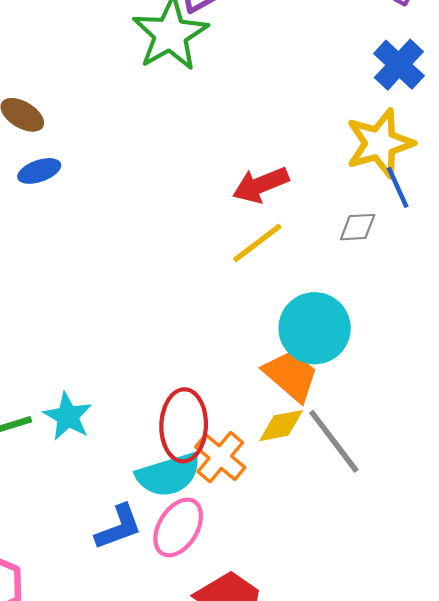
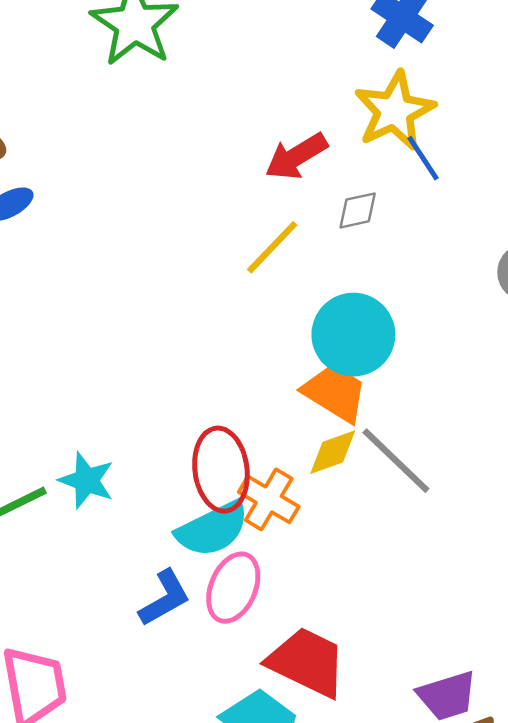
red arrow: (261, 185) -> (296, 156), moved
gray diamond: (358, 227) -> (358, 210), moved

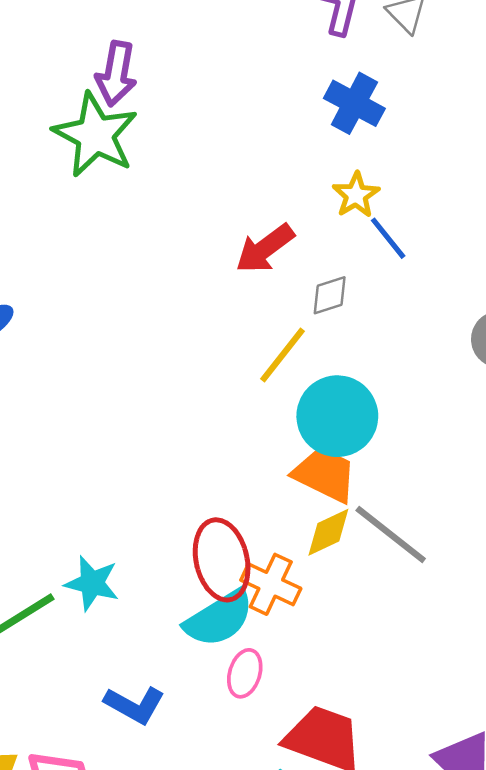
yellow star: (395, 111) -> (356, 195), size x0.6
yellow line: (272, 247) -> (283, 355), moved
pink ellipse: (233, 588) -> (245, 673), size x0.7
blue L-shape: (165, 598) -> (134, 705), moved, turned 64

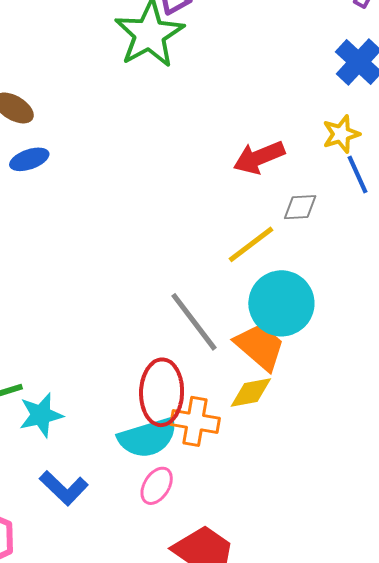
gray line: (391, 535) -> (194, 322), moved
cyan star: (92, 583) -> (41, 415), moved, turned 30
orange cross: (271, 584) -> (195, 421), turned -30

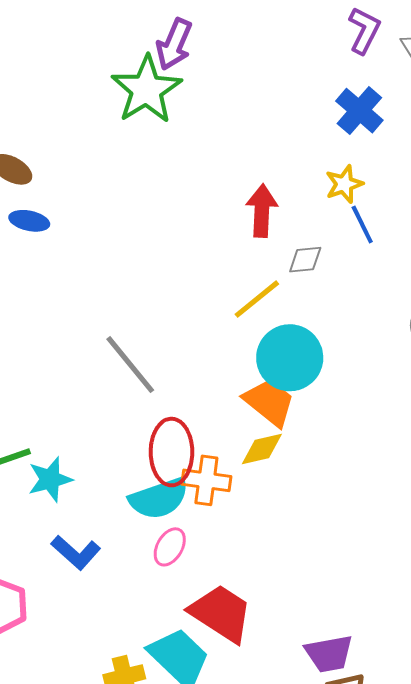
red arrow: (259, 157) -> (262, 211), turned 117
blue ellipse: (29, 159) -> (29, 221), turned 33
gray line: (194, 322) -> (130, 365), moved

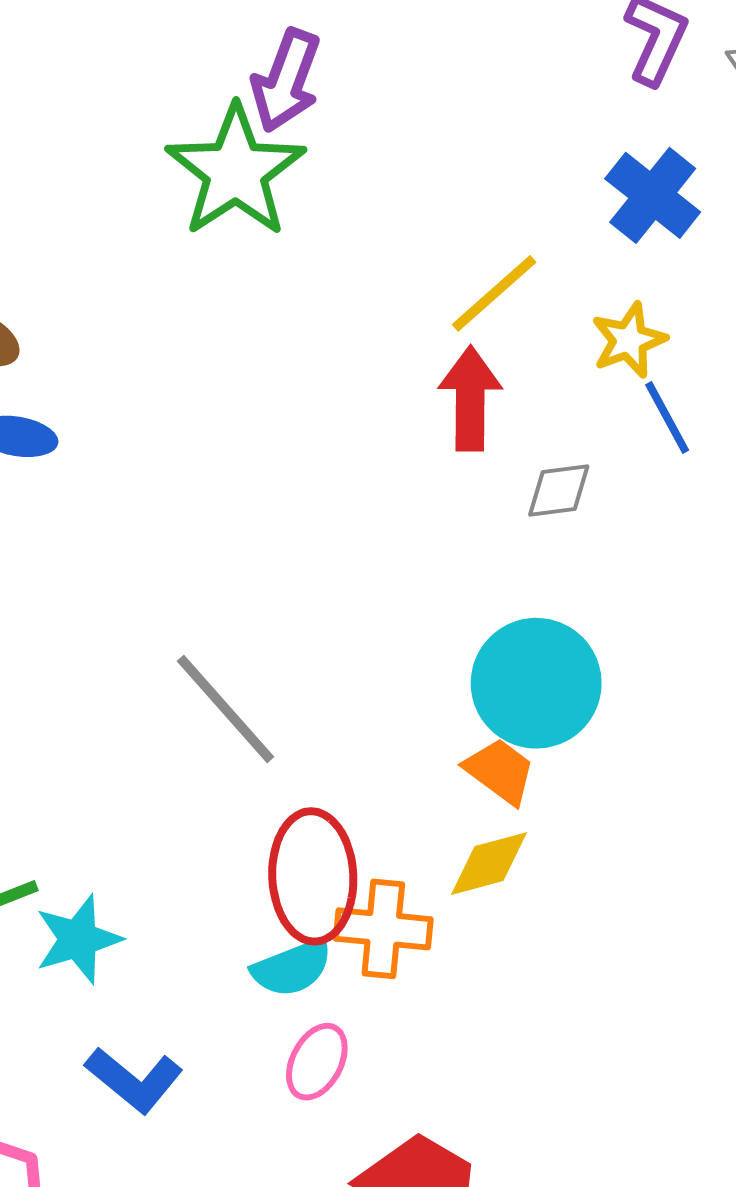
yellow line: (257, 299) -> (494, 293), moved
orange trapezoid: (269, 402) -> (500, 771), size x0.7
cyan semicircle: (159, 498) -> (292, 968), size x0.7

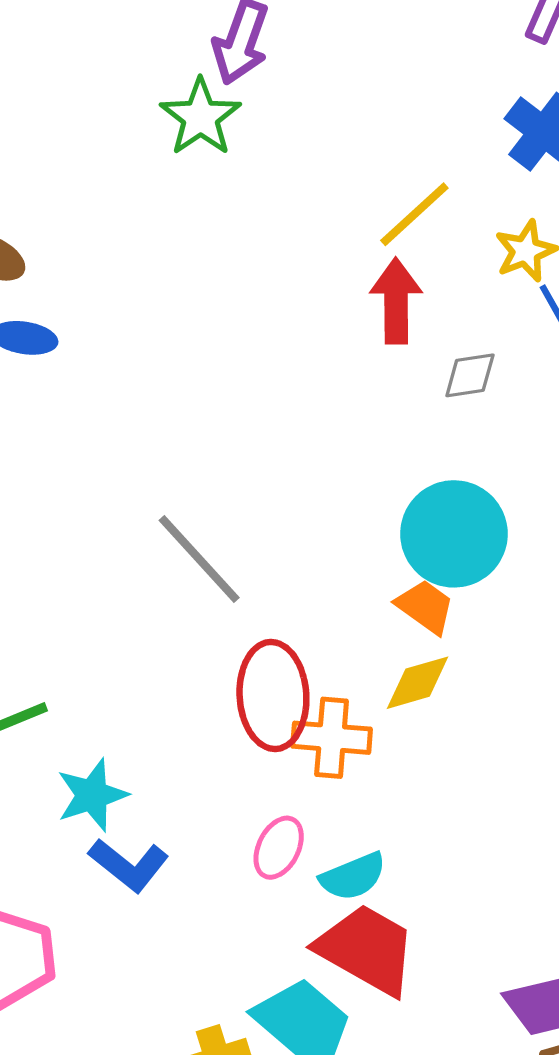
green star: (236, 171) -> (200, 117), size x0.7
cyan star: (78, 939) -> (92, 795), moved
cyan semicircle: (292, 968) -> (353, 876), moved

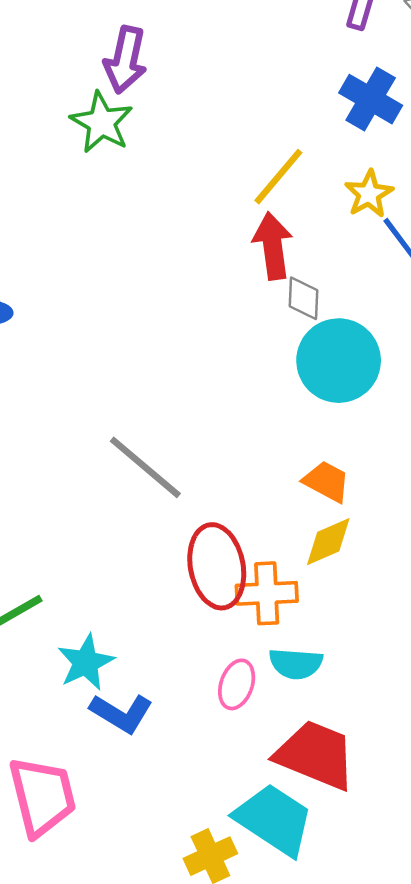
gray diamond: (470, 375) -> (304, 298), moved, turned -72
cyan circle: (454, 534) -> (339, 361), moved
cyan semicircle: (353, 876) -> (296, 664), moved, turned 34

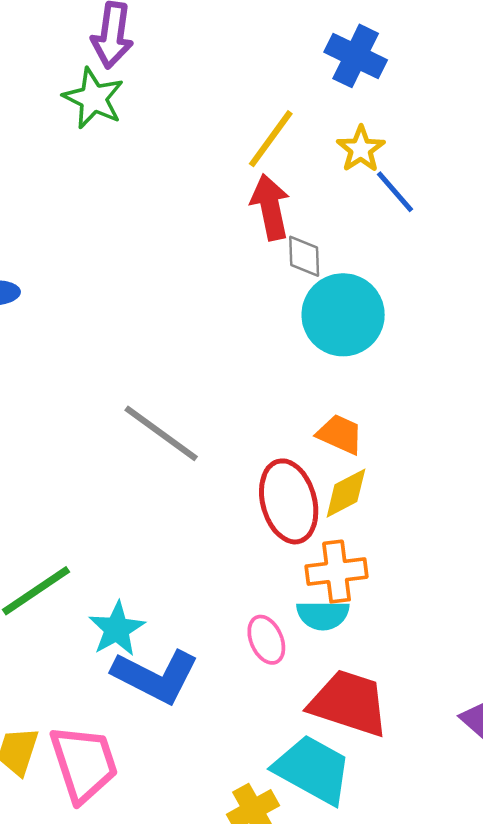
red ellipse: (217, 566) -> (289, 501), moved
orange cross: (267, 593) -> (337, 572), moved
pink ellipse: (237, 684) -> (266, 640), turned -39
blue L-shape: (121, 713) -> (155, 676), size x1.4

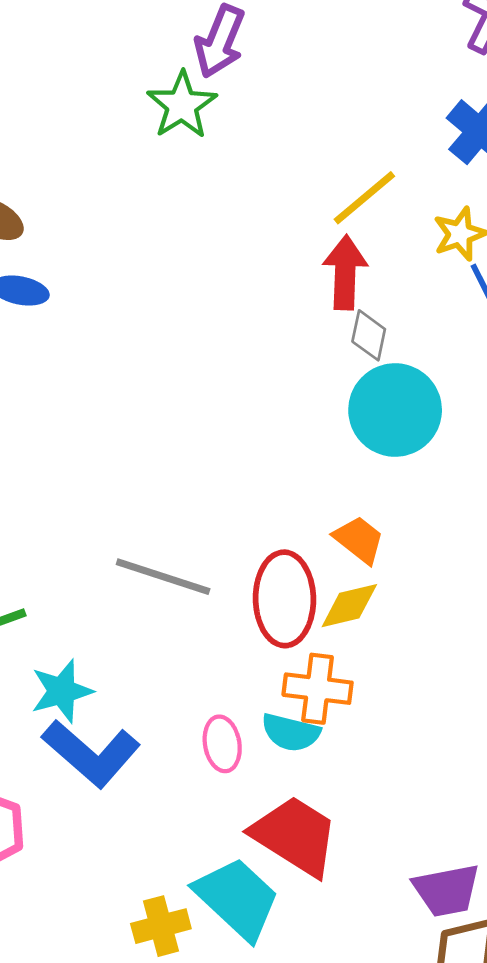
gray line: (161, 433) -> (163, 577), moved, turned -32

